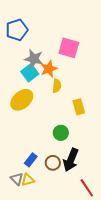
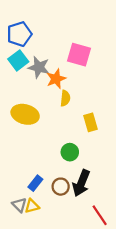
cyan square: (30, 73) -> (18, 60), moved
yellow ellipse: (22, 100) -> (25, 114), turned 55

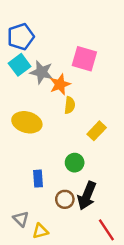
yellow rectangle: (90, 122) -> (97, 131), turned 60
blue rectangle: (35, 183) -> (38, 179), moved, turned -42
yellow triangle: (32, 206) -> (40, 231), moved

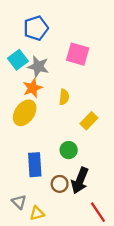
blue pentagon: (21, 37) -> (36, 28), moved
orange star: (60, 84) -> (33, 88), moved
yellow ellipse: (27, 122) -> (25, 113), turned -70
blue rectangle: (38, 179) -> (35, 165), size x1.5

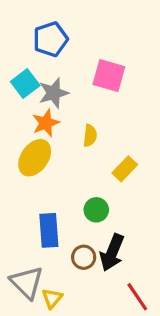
gray star: (38, 67) -> (54, 93), turned -30
gray triangle: (19, 202) -> (27, 283), size x1.6
yellow triangle: (37, 213) -> (52, 298), turned -35

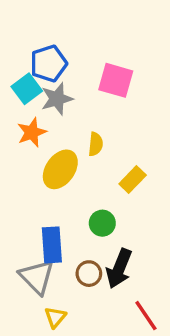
blue pentagon: (50, 39) -> (49, 64), moved
orange star: (46, 123) -> (32, 132), moved
yellow ellipse: (35, 158) -> (60, 169), moved
gray triangle: (27, 283) -> (37, 277), moved

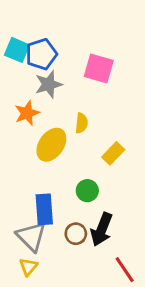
cyan square: (27, 89) -> (17, 50), moved, turned -30
yellow triangle: (55, 317) -> (28, 267), moved

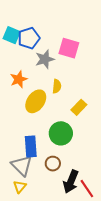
gray star: (49, 84) -> (45, 59), moved
green circle: (87, 191) -> (61, 133), size x1.5
black arrow: (102, 229) -> (71, 182), moved

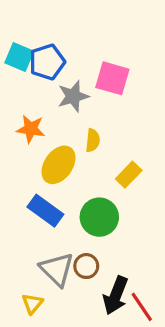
orange star: (19, 79) -> (31, 129), turned 30
blue rectangle: (31, 146) -> (45, 211), moved, turned -50
gray triangle: (22, 166) -> (57, 269), moved

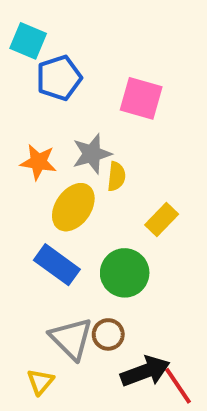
cyan square: (19, 57) -> (28, 41), moved
gray star: (73, 96) -> (92, 154), moved
black arrow: (116, 295) -> (145, 371), turned -132

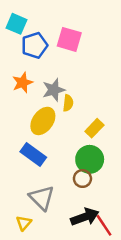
pink square: (141, 98) -> (69, 39), moved
orange star: (38, 162) -> (22, 83), moved, turned -30
green circle: (125, 273) -> (90, 159), moved
brown circle: (108, 334) -> (82, 179), moved

